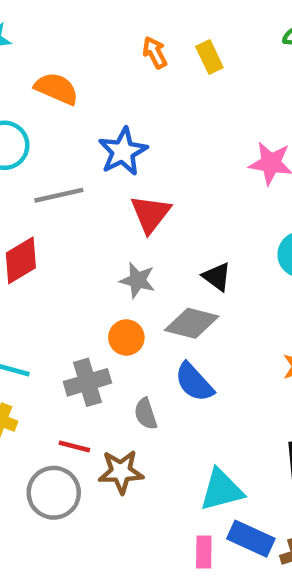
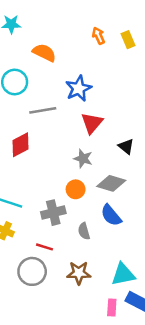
black triangle: (217, 277) -> (126, 147), moved
brown star: (121, 472) -> (79, 273), moved

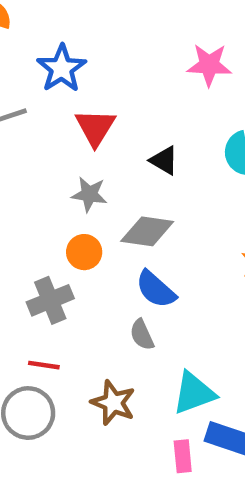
gray semicircle: (84, 231) -> (142, 335), moved
brown star: (79, 273) -> (113, 403), turned 30

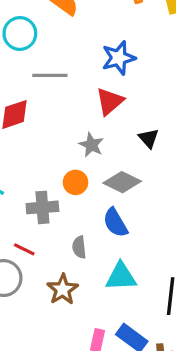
blue star: (62, 69) -> (119, 58), moved
gray semicircle: (142, 335) -> (79, 247), moved
cyan triangle: (194, 393) -> (121, 277), moved

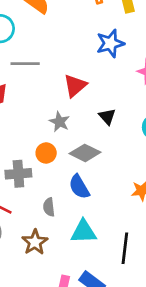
blue star: (119, 58) -> (110, 43), moved

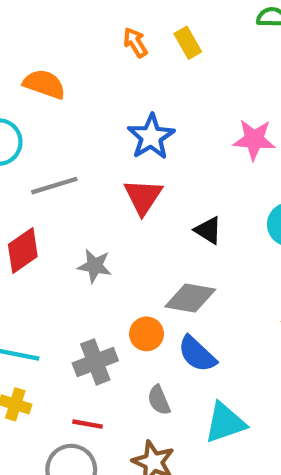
blue star: (110, 43) -> (151, 137), moved
gray star: (59, 122) -> (95, 266), moved
orange circle: (46, 153) -> (147, 334), moved

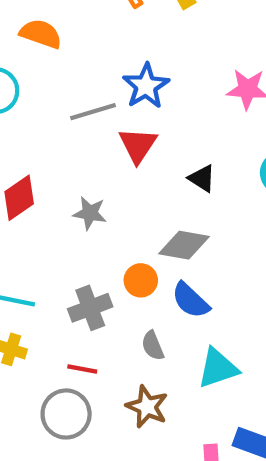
gray line: (54, 186) -> (93, 112), moved

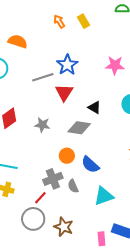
gray diamond: (184, 245) -> (79, 128), moved
gray cross: (90, 308) -> (53, 179), moved
red line: (82, 369) -> (40, 198), turned -56
brown star: (147, 407) -> (64, 227), moved

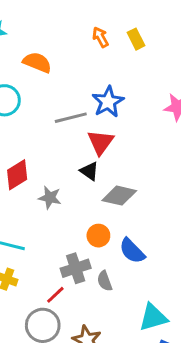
black triangle: (94, 107) -> (89, 171), moved
gray star: (42, 125) -> (50, 198), moved
cyan triangle: (104, 196) -> (153, 317), moved

